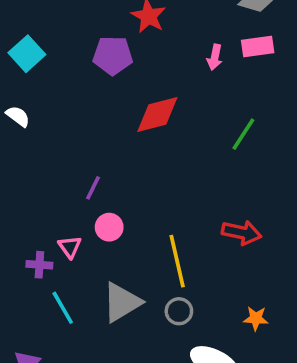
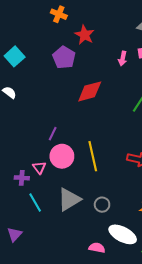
purple pentagon: (113, 55) -> (64, 57), turned 30
pink circle: (109, 227) -> (62, 156), size x1.5
yellow line: (177, 261) -> (93, 156), moved

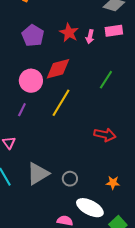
red star: (85, 35) -> (69, 33), moved
pink circle: (62, 156) -> (31, 81), moved
yellow line: (93, 156) -> (61, 103), moved, turned 44

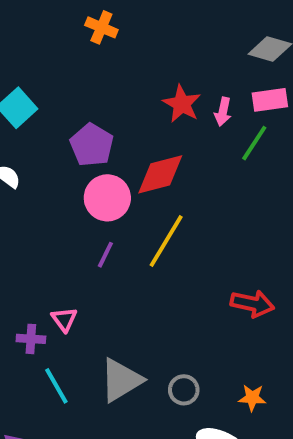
purple pentagon: (33, 36) -> (92, 145), moved
green line: (106, 80) -> (254, 143), moved
purple line: (22, 110) -> (105, 255), moved
orange star: (113, 183) -> (252, 398), moved

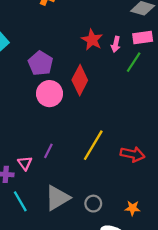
red diamond: (160, 174) -> (80, 80), turned -48
yellow line: (166, 241) -> (93, 145), moved
purple line: (105, 255) -> (48, 151), moved

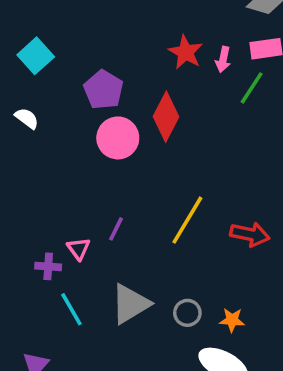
orange star: (133, 208) -> (232, 320), moved

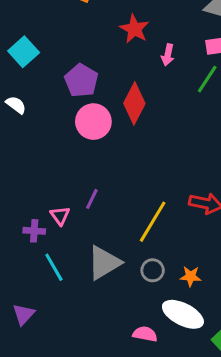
red star: (186, 52) -> (134, 29), moved
pink arrow: (223, 59) -> (168, 55), moved
yellow line: (187, 220) -> (153, 222), moved

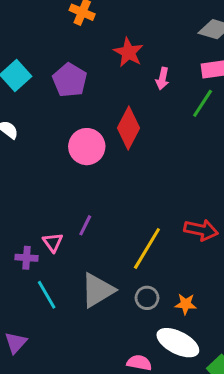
purple pentagon: (81, 81) -> (70, 80), moved

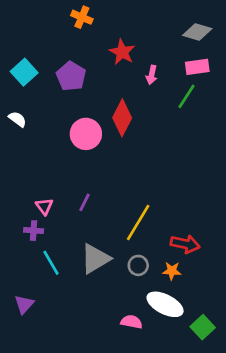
red arrow: (201, 230) -> (185, 244), moved
pink triangle: (53, 242) -> (44, 206), moved

